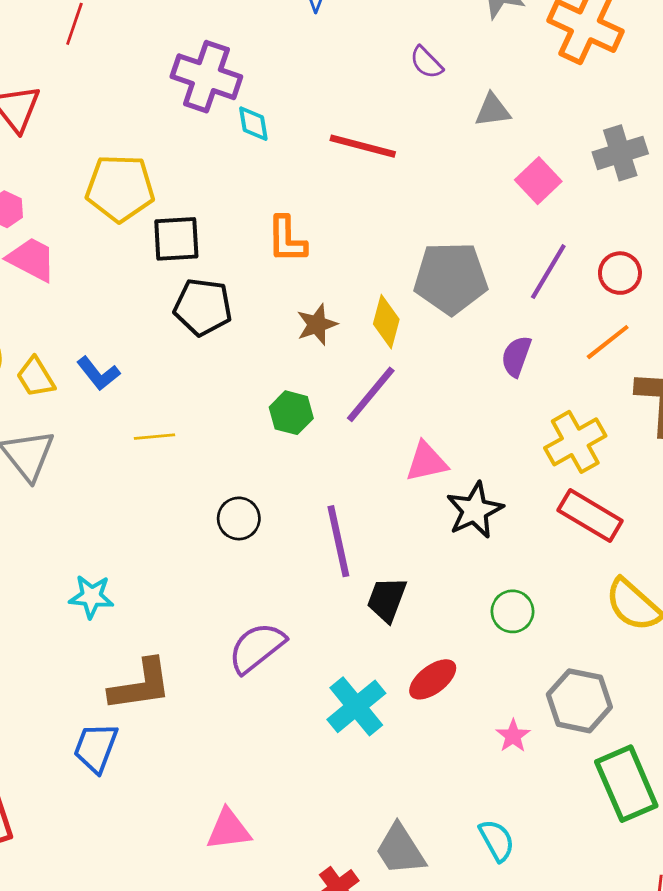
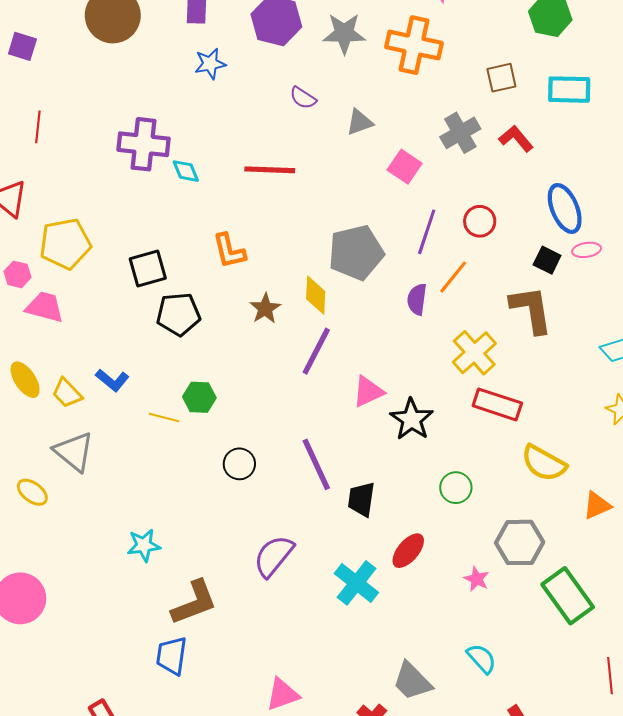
yellow pentagon: (120, 188) -> (65, 244), moved
orange line: (608, 342) -> (453, 277), moved
green hexagon: (291, 413) -> (199, 397), moved
yellow line: (154, 437) -> (164, 418), turned 32

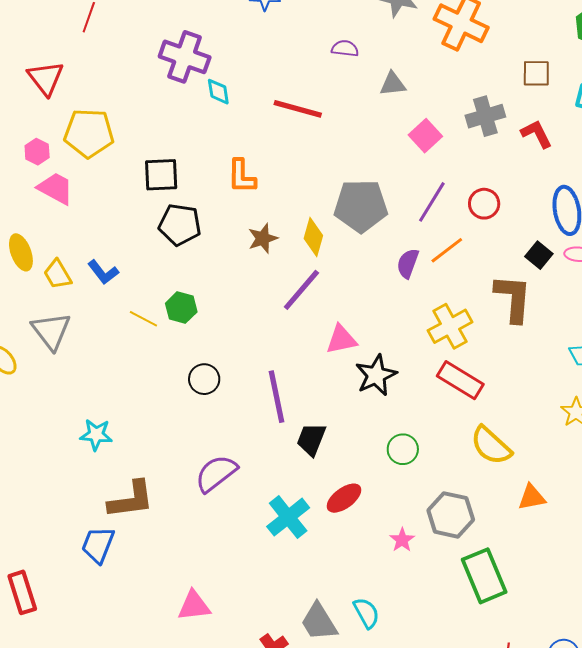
purple semicircle: (303, 98) -> (345, 48), turned 140
cyan semicircle: (482, 659) -> (366, 613), moved

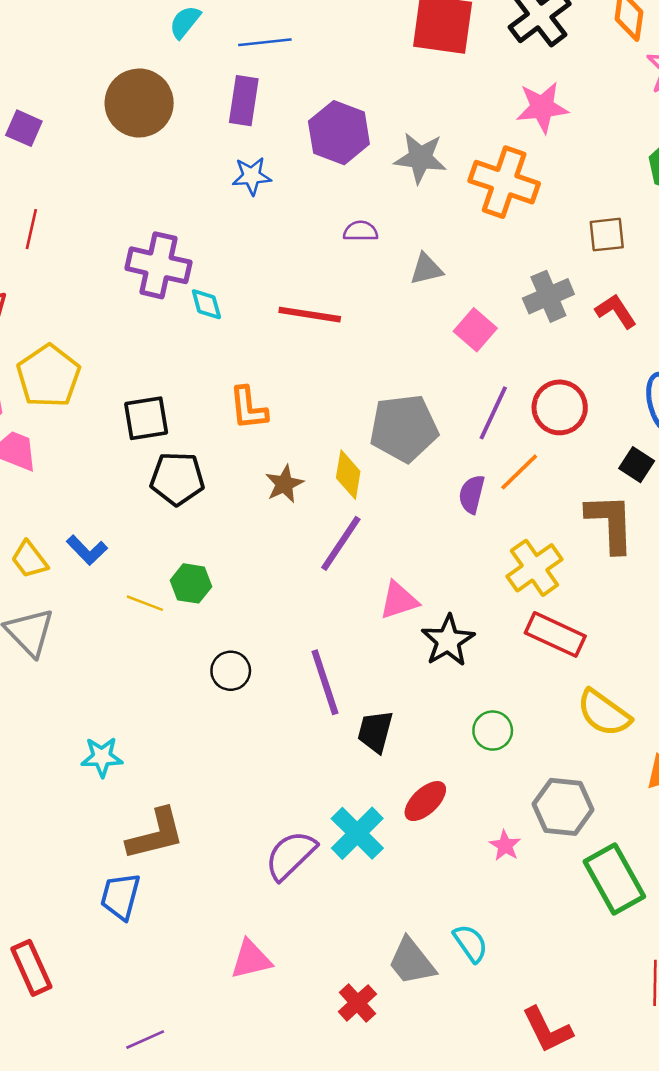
yellow pentagon: (89, 133) -> (49, 376), turned -30
red circle: (484, 204) -> (560, 407), size x1.4
purple semicircle: (216, 473) -> (291, 855), moved

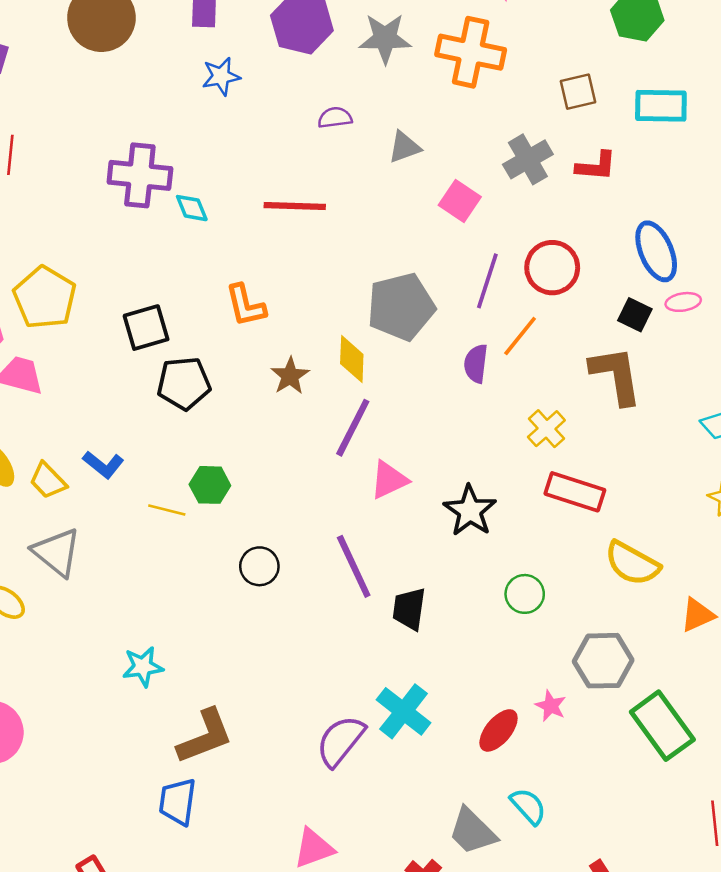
red L-shape: (616, 311) -> (596, 166), turned 135
yellow cross: (534, 568) -> (546, 429), size x0.7
pink triangle: (399, 600) -> (389, 480), moved
red ellipse: (425, 801) -> (499, 730), moved

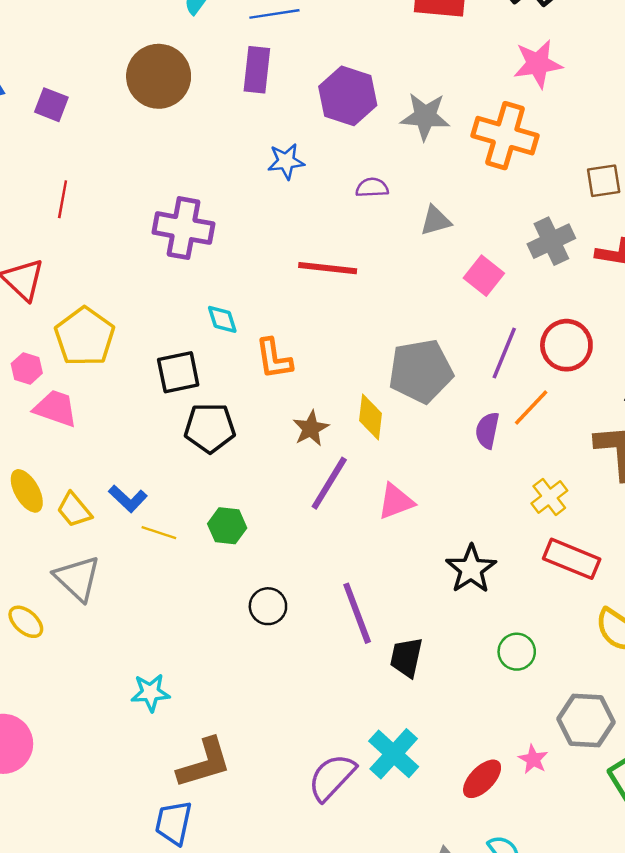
blue star: (221, 76) -> (286, 161), moved
cyan diamond: (192, 208) -> (222, 319), moved
purple line: (353, 428) -> (329, 483), moved
pink triangle: (389, 480) -> (396, 502), moved
yellow line: (167, 510) -> (159, 533), moved

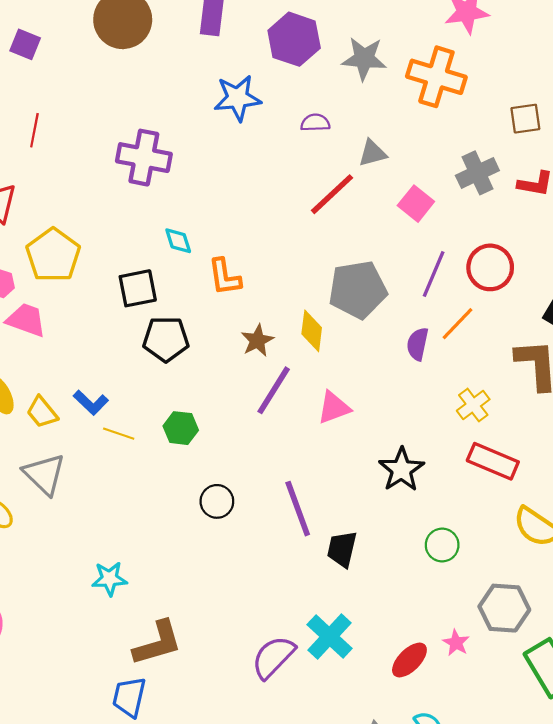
blue star: (286, 161) -> (237, 98), size x1.4
red line: (328, 268) -> (332, 194), moved, turned -50

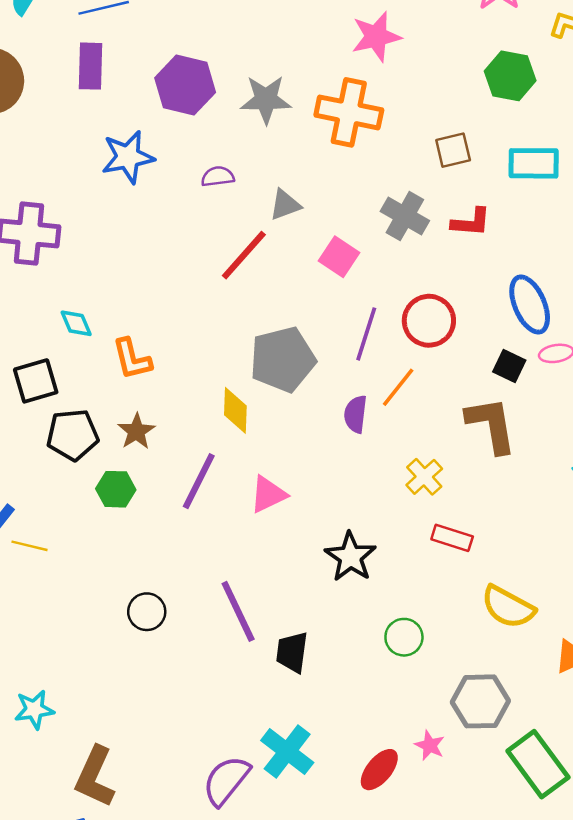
gray cross: (477, 173) -> (405, 216), turned -30
brown star: (257, 341) -> (136, 431), moved
green hexagon: (181, 428) -> (116, 489), moved
red rectangle: (493, 461) -> (452, 538), size x0.7
brown L-shape: (158, 643) -> (95, 777), turned 136

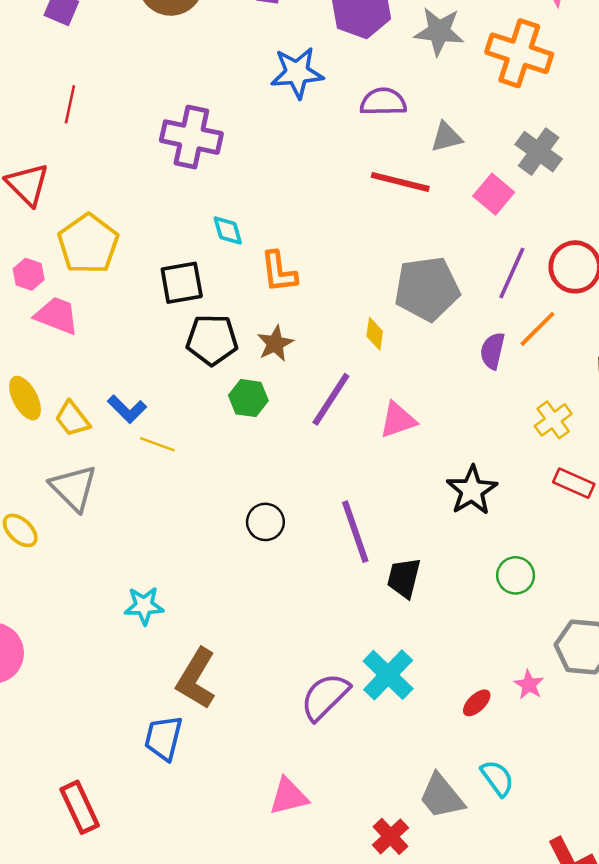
purple semicircle: (218, 177) -> (383, 102), size x1.4
gray cross: (405, 216) -> (539, 152), moved
red line: (244, 255) -> (400, 182), turned 56
yellow diamond: (235, 410) -> (375, 334), size x0.7
red ellipse: (379, 770) -> (477, 703), size x0.7

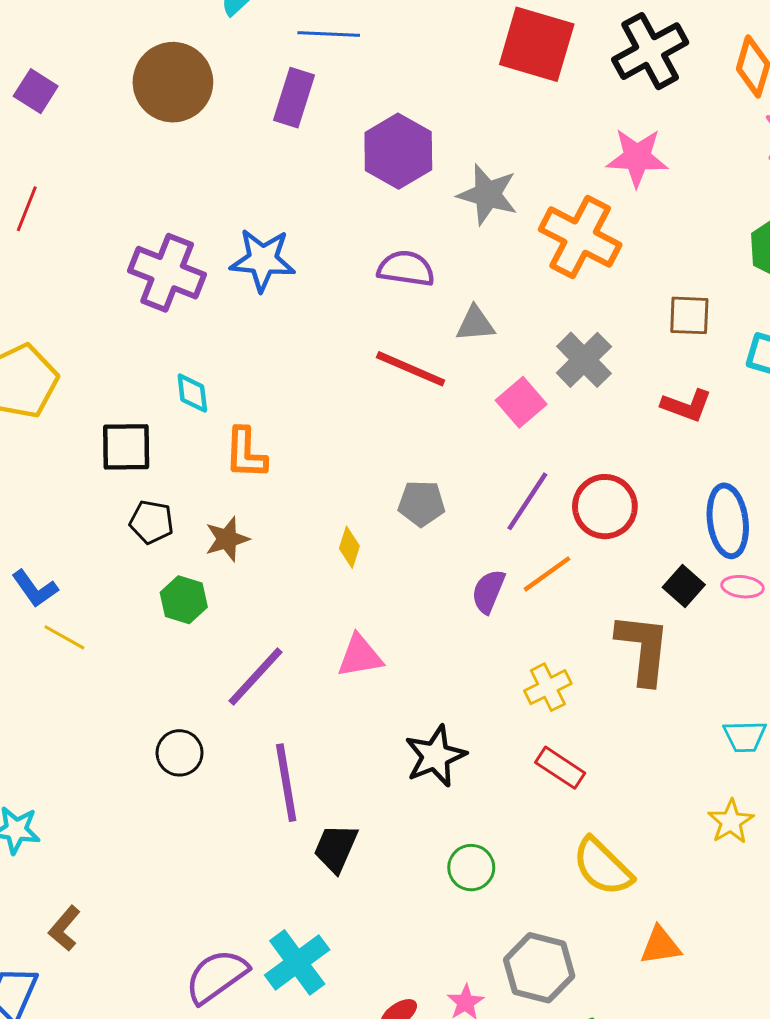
blue star: (297, 73) -> (263, 260), moved
gray pentagon: (427, 289) -> (421, 503), size x0.6
black pentagon: (212, 340) -> (151, 522), size x0.7
purple line: (331, 399) -> (256, 676), moved
brown L-shape: (196, 679) -> (64, 928), size x0.6

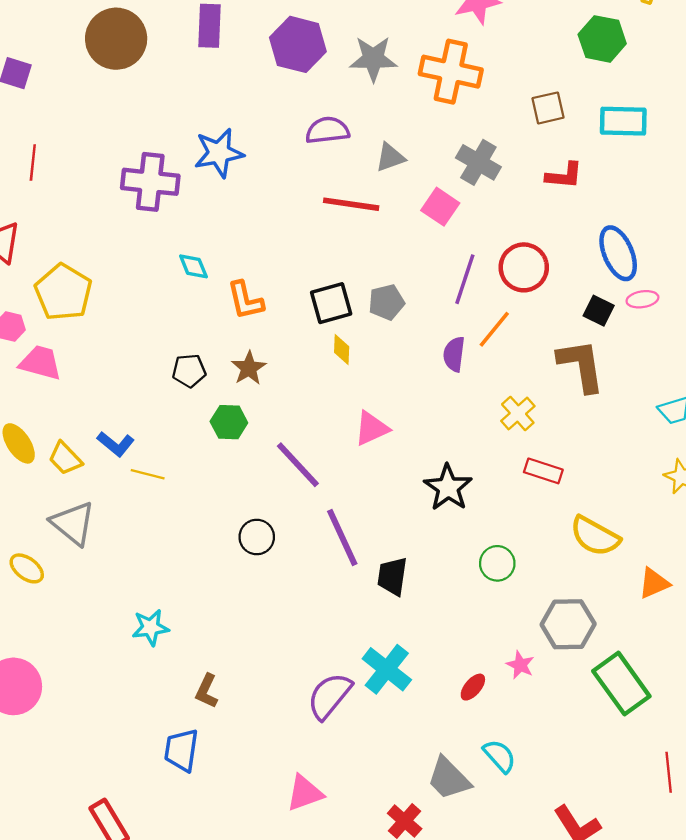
black square: (126, 447) -> (331, 303), moved
purple line: (256, 676) -> (298, 465), turned -70

